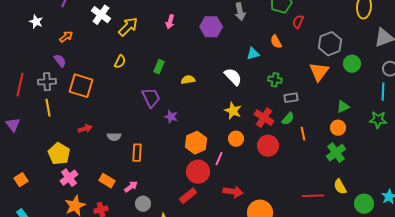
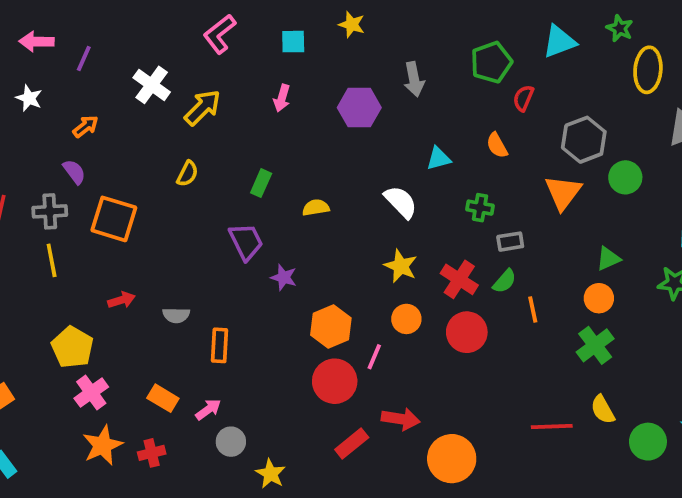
orange semicircle: (276, 42) -> (497, 145), moved
red rectangle: (188, 196) -> (352, 443), moved

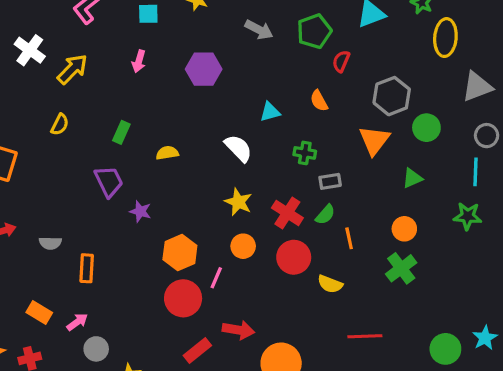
gray arrow: (414, 79) -> (259, 30), moved, turned -52
green triangle: (608, 259) -> (412, 178), moved
yellow semicircle: (603, 410) -> (330, 284), moved, turned -40

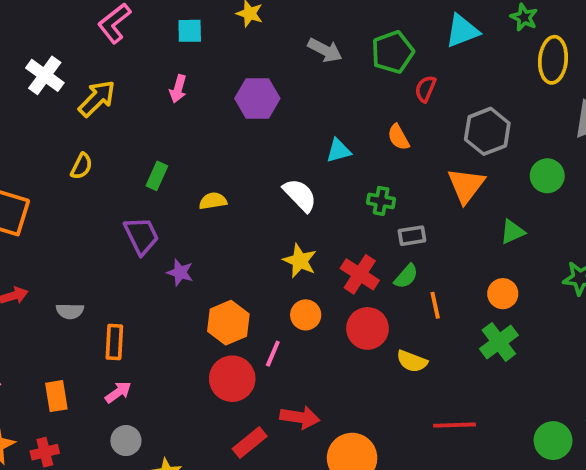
green circle: (426, 128) -> (547, 176), moved
orange rectangle: (39, 313) -> (56, 396), turned 50
pink arrow: (77, 322) -> (118, 392), moved

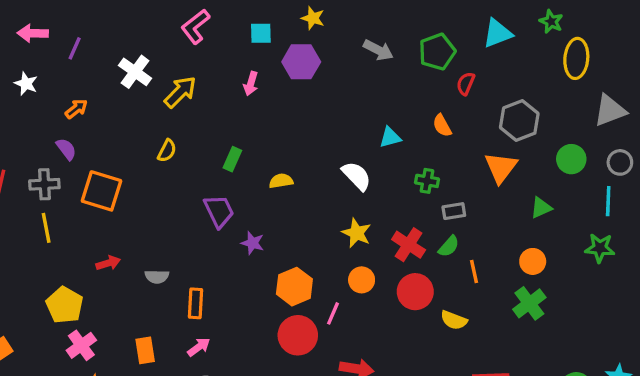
purple hexagon: (257, 98) -> (301, 62), moved

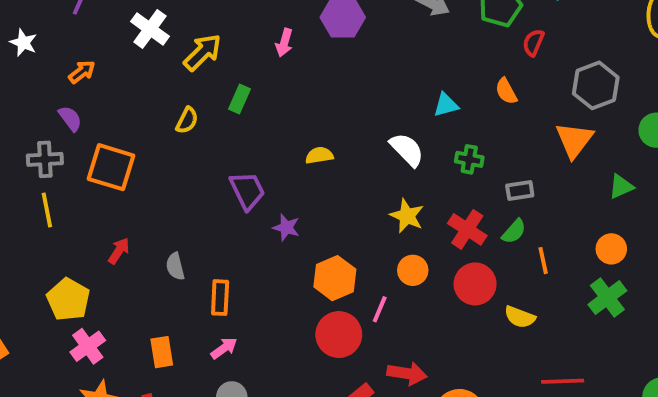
green rectangle: (232, 159) -> (240, 99), moved
green cross: (427, 181) -> (469, 159), moved
red arrow: (108, 263) -> (119, 251), turned -40
gray semicircle: (157, 277) -> (175, 266), turned 75

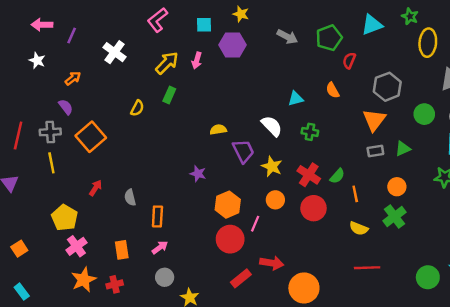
yellow arrow: (203, 52) -> (167, 63), moved
orange square: (111, 167) -> (91, 137), turned 32
purple trapezoid: (247, 191) -> (243, 151), moved
gray rectangle: (520, 191) -> (375, 151), moved
yellow semicircle: (520, 317) -> (359, 228), moved

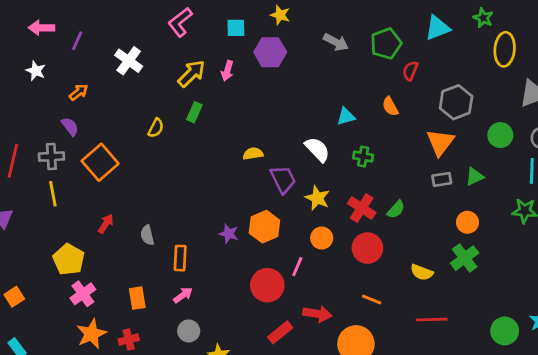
purple star: (198, 174) -> (229, 234), moved
orange line: (355, 194) -> (372, 299), moved, turned -56
orange hexagon: (228, 205) -> (264, 227), moved

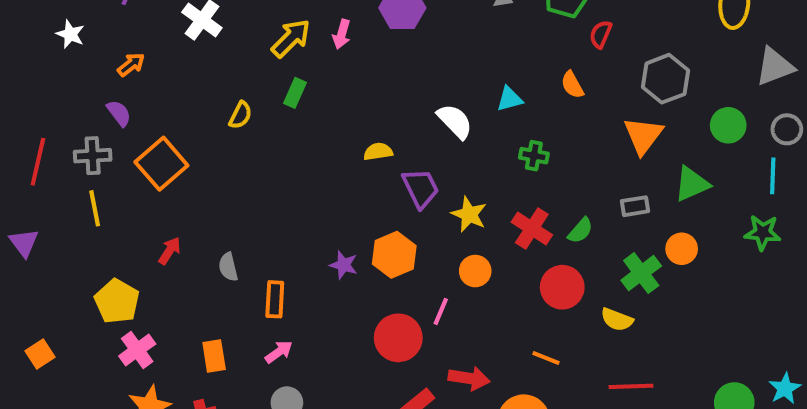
white semicircle: (317, 149) -> (455, 121), moved
green triangle: (475, 177) -> (692, 184), size x1.4
gray rectangle: (442, 179) -> (635, 206), moved
red circle: (367, 248) -> (562, 287), moved
green cross: (465, 258) -> (641, 273), moved

